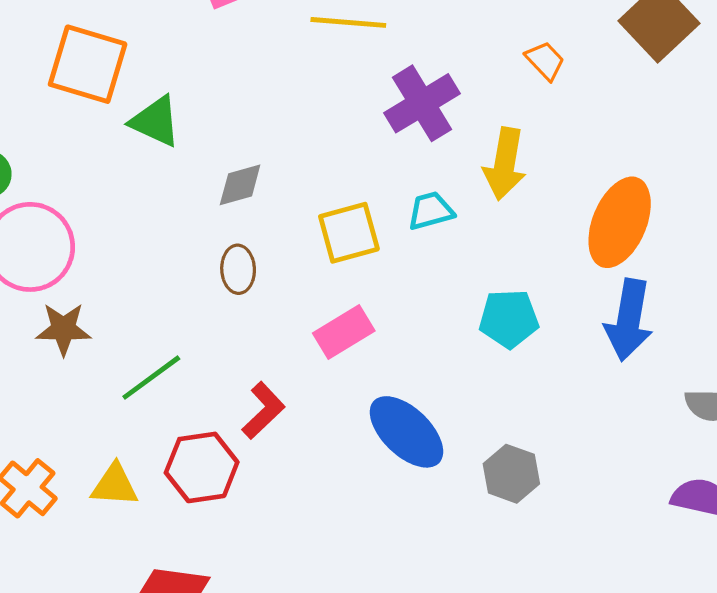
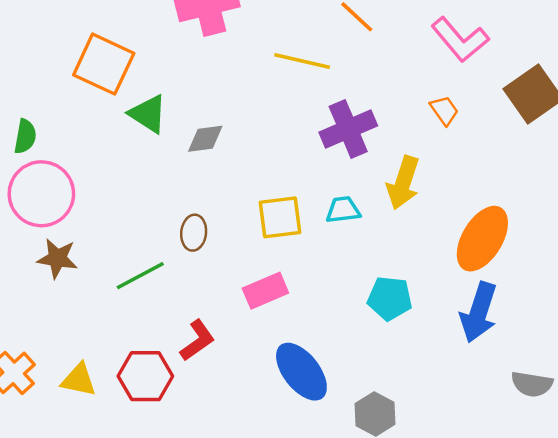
gray diamond: (240, 185) -> (205, 139), moved
green line: (151, 378) -> (140, 276), moved

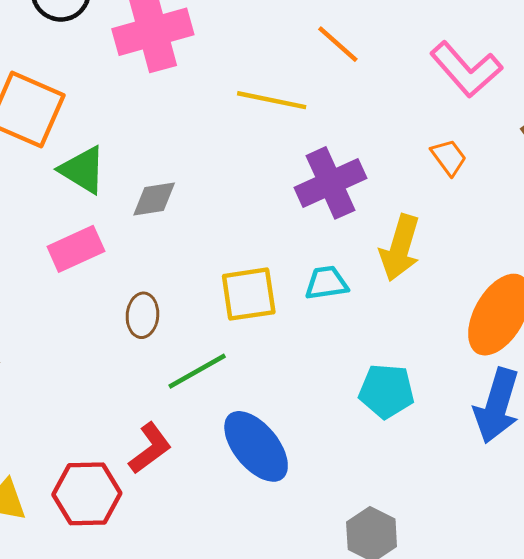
green line: (140, 276) -> (197, 371), moved
pink rectangle: (265, 291) -> (76, 249), moved
blue ellipse: (301, 372) -> (256, 446), moved

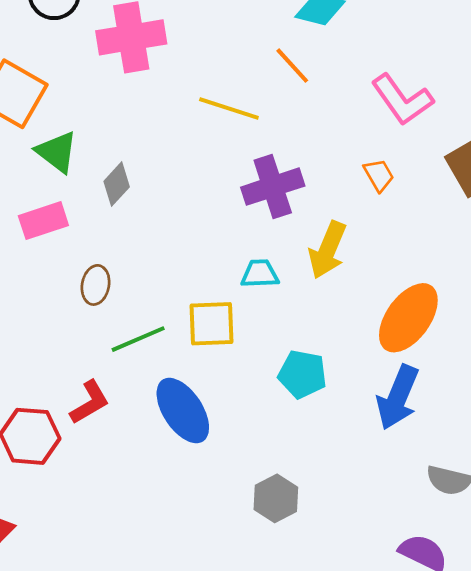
gray diamond: (154, 199) -> (117, 184), turned -45
yellow square: (249, 294) -> (212, 324), moved

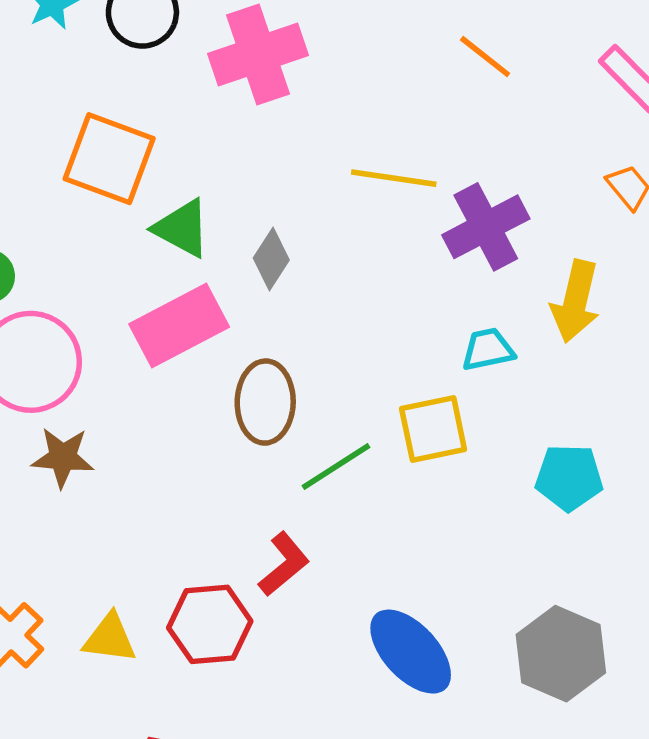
yellow line: (229, 108) -> (394, 178), moved
pink rectangle: (43, 221) -> (179, 326), size x1.4
brown ellipse: (96, 285) -> (265, 402), size x1.5
blue ellipse: (183, 411) -> (411, 652), moved
gray hexagon: (276, 498) -> (561, 654), size x1.4

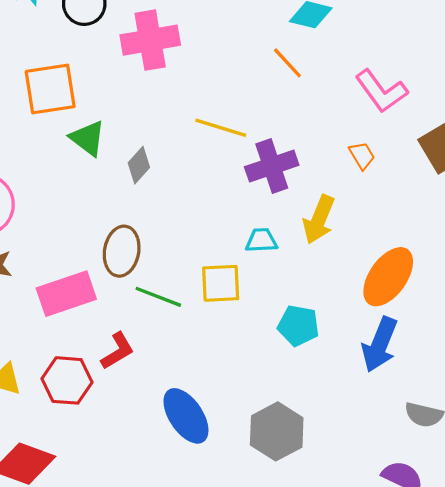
orange square: (109, 159) -> (50, 89), turned -38
pink rectangle: (179, 326) -> (66, 294), moved
green line: (336, 466) -> (158, 297), turned 45

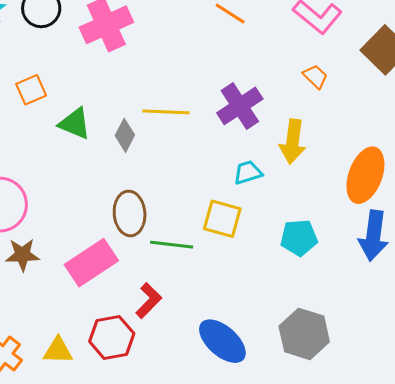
orange square: (50, 89) -> (31, 90), size x0.6
yellow line: (221, 128) -> (166, 112), moved
yellow square: (221, 283) -> (222, 219), turned 33

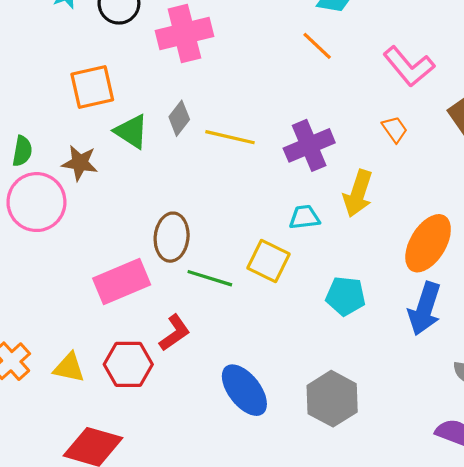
orange square: (31, 90) -> (92, 87), size x1.4
gray diamond: (125, 135) -> (179, 118), moved
brown star: (22, 255) -> (80, 163), moved

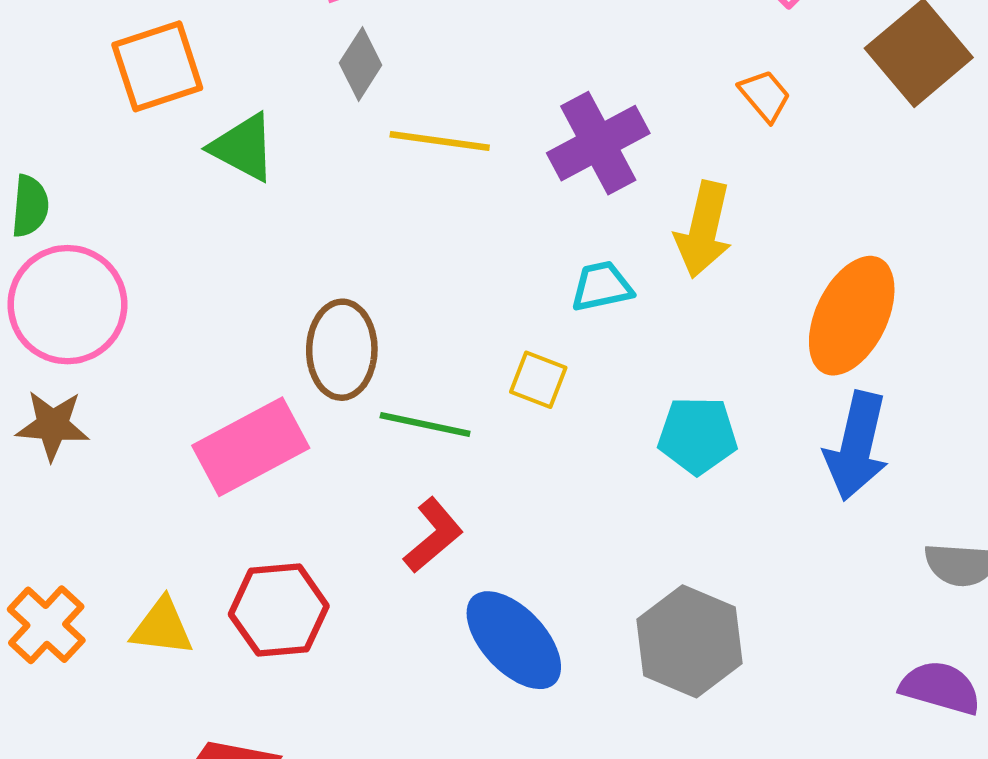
gray diamond: (179, 118) -> (361, 64), moved
brown star: (80, 163) -> (53, 425), moved
yellow square: (268, 261) -> (538, 380), size x0.7
red L-shape: (175, 333) -> (433, 535), moved

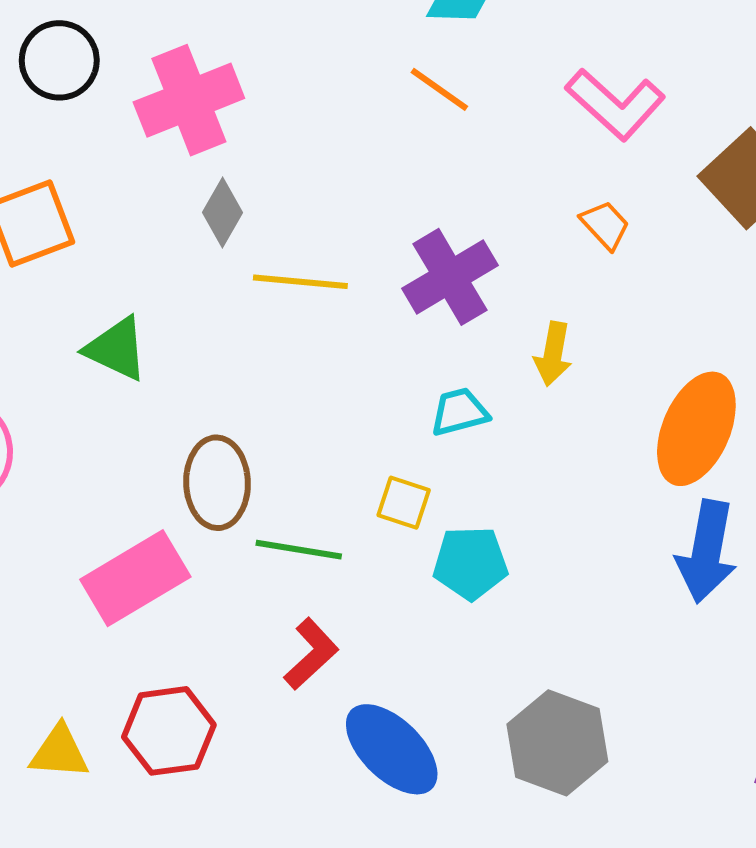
green triangle: (243, 147) -> (116, 349), moved
yellow arrow: (704, 229) -> (553, 354), size x0.7
cyan pentagon: (698, 435) -> (470, 563), moved

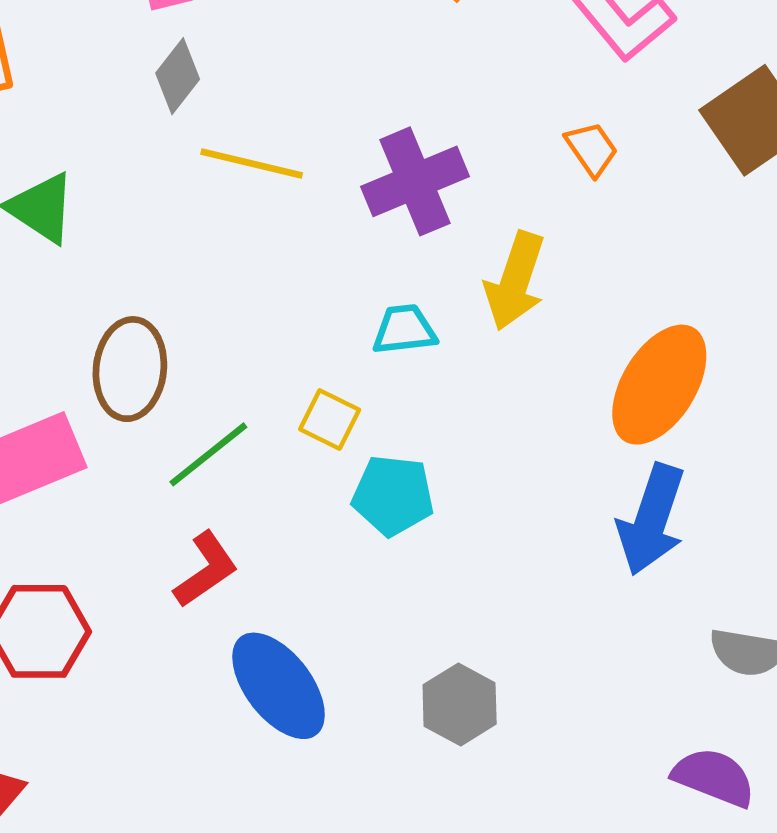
yellow arrow: (553, 354) -> (515, 281), size x1.4
green line: (299, 550) -> (208, 454), turned -56
gray hexagon: (557, 743) -> (460, 704), size x0.7

